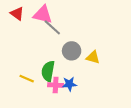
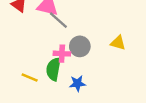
yellow triangle: (93, 57) -> (118, 43), moved
pink cross: (56, 85) -> (62, 54), moved

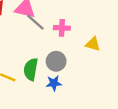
gray circle: (80, 46) -> (56, 61), moved
pink cross: (62, 54) -> (62, 28), moved

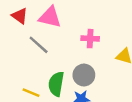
gray line: (35, 22) -> (39, 45), moved

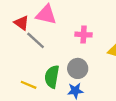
red triangle: (20, 16) -> (22, 23), moved

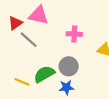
red triangle: (22, 23) -> (15, 23), turned 48
green semicircle: (52, 77) -> (44, 74), turned 50

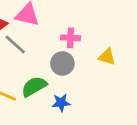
gray circle: (69, 66) -> (62, 63), moved

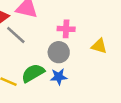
blue star: (61, 103) -> (59, 77), moved

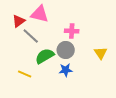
yellow triangle: (99, 46) -> (101, 53), moved, turned 40
green semicircle: (33, 73) -> (45, 56), moved

